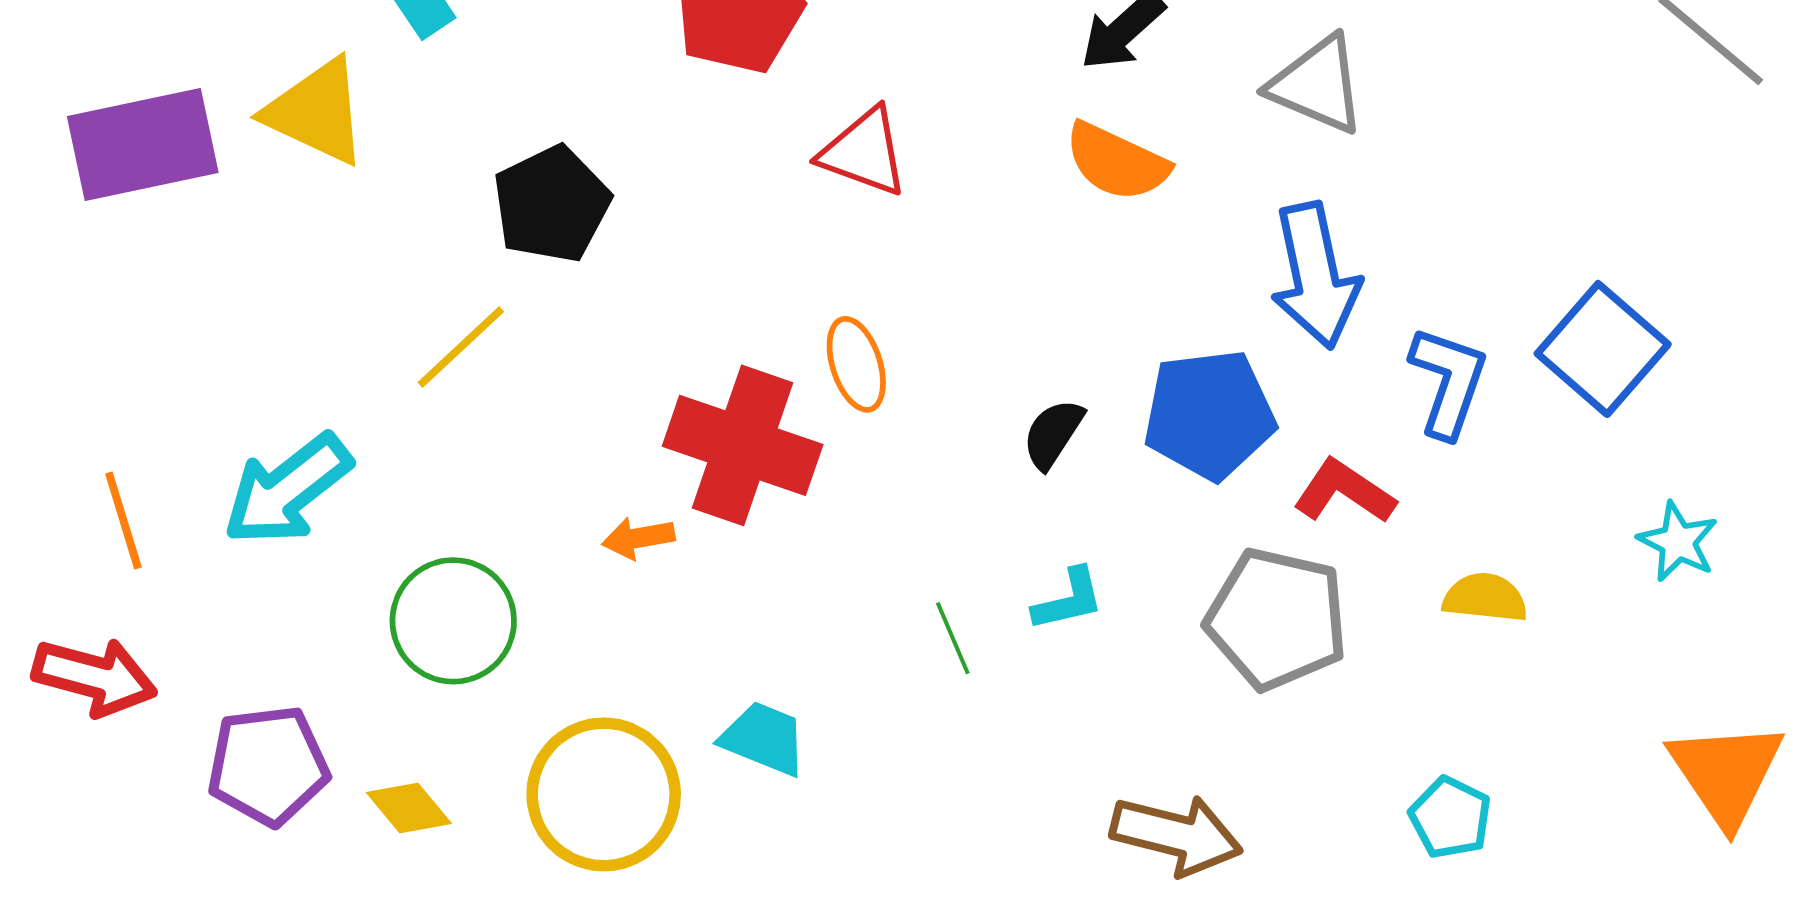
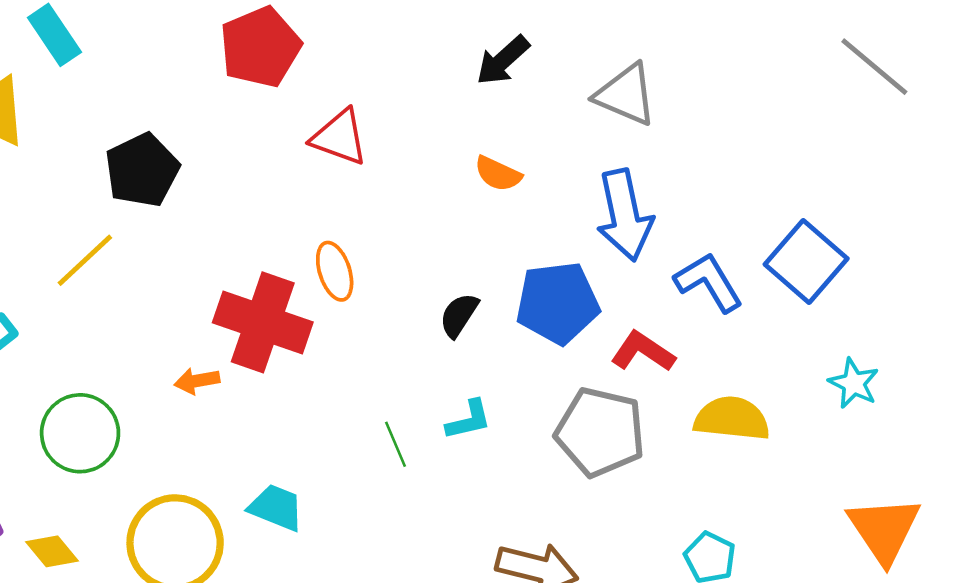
orange semicircle: (1117, 162) -> (498, 174), moved, size x0.7
blue L-shape: (1448, 382) -> (709, 282), turned -50
yellow semicircle: (1485, 598) -> (732, 419), size x1.4

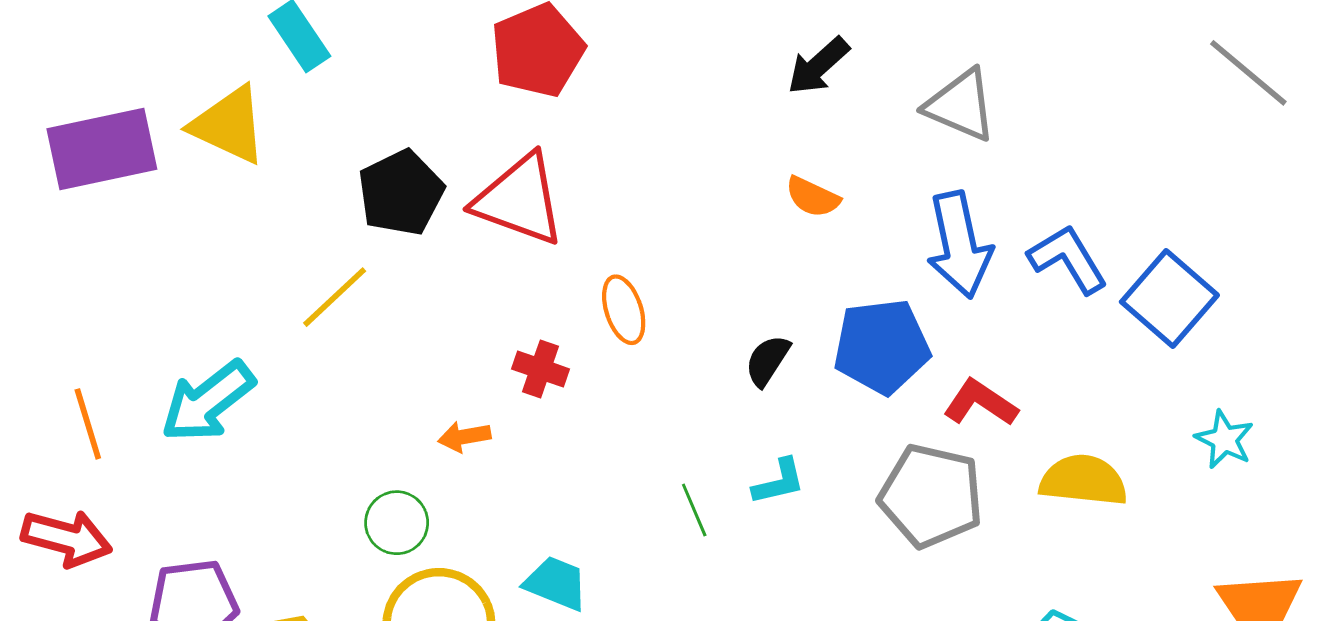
red triangle: (340, 137) -> (519, 200), moved, size x1.4
blue L-shape: (709, 282) -> (1068, 259), moved
red cross: (263, 322) -> (540, 369), size x0.5
green circle: (80, 433) -> (397, 523), moved, size x0.7

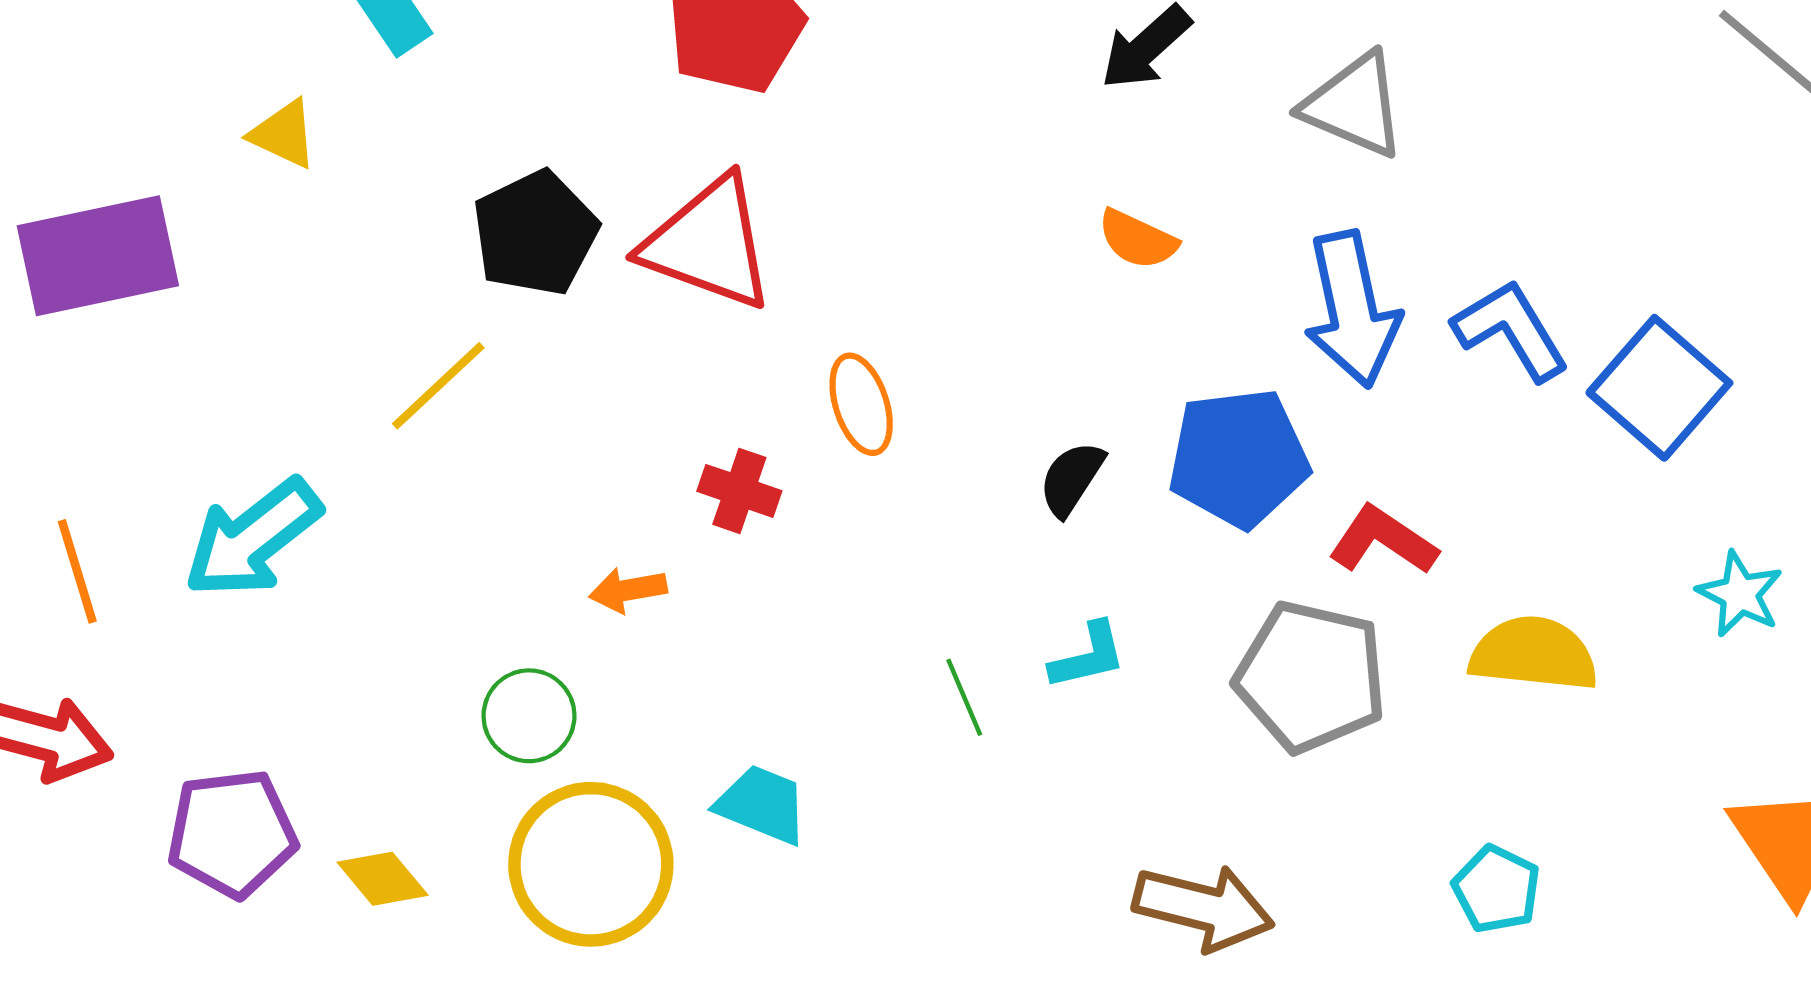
yellow triangle: (229, 125) -> (284, 134), size x0.6
purple rectangle: (102, 149) -> (98, 256), moved

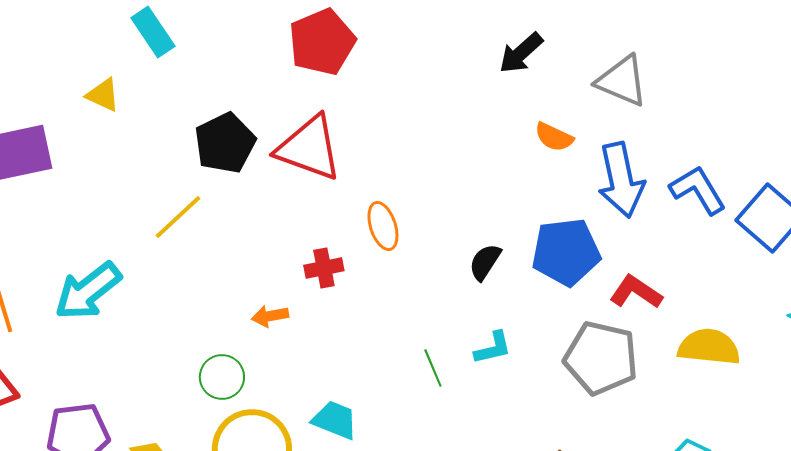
orange semicircle: (1138, 239) -> (554, 137), moved
red cross: (739, 491) -> (324, 268), turned -30

